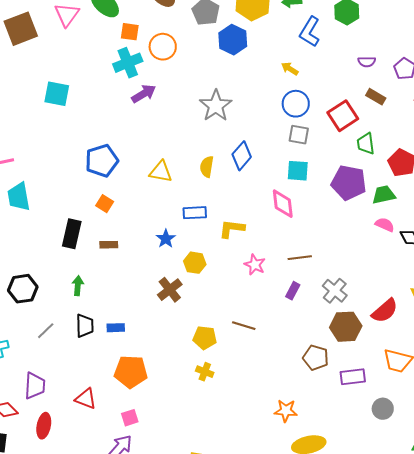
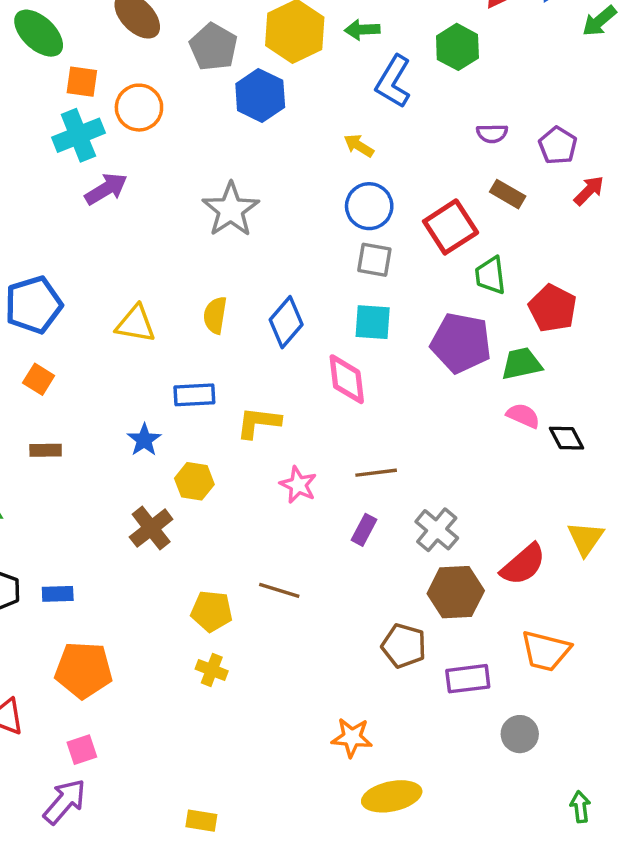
blue diamond: (242, 156) -> (286, 322), moved

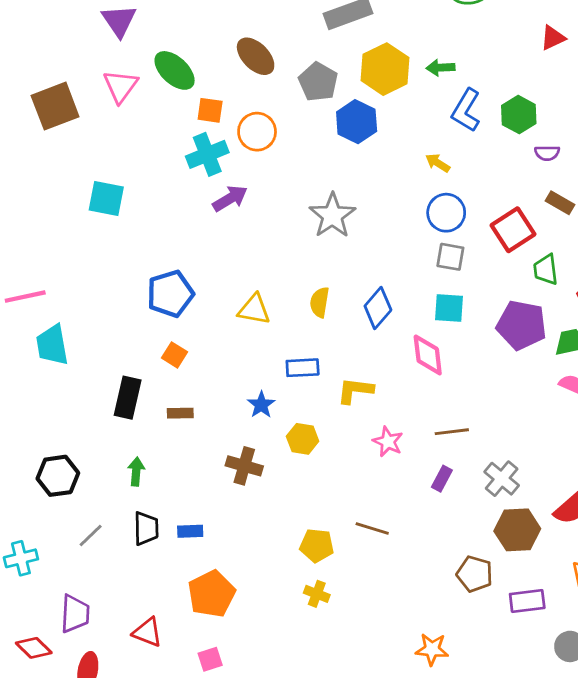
green hexagon: (457, 47) -> (519, 115), moved
brown cross: (151, 528) -> (244, 466), moved, turned -36
orange pentagon: (84, 670) -> (212, 594), turned -30

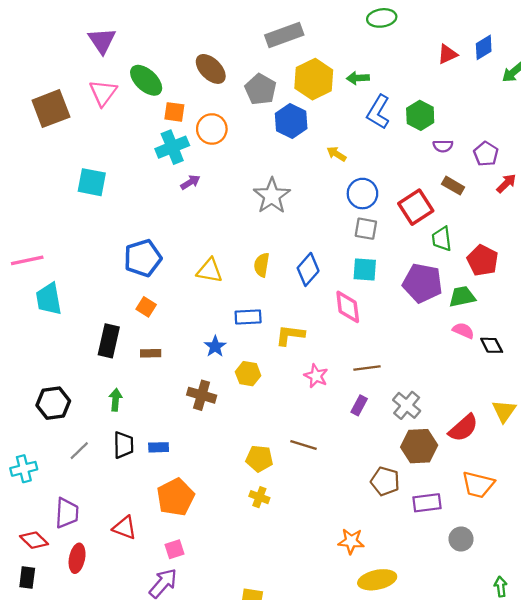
yellow arrow: (438, 163) -> (336, 154), moved
purple arrow: (230, 198) -> (190, 182), size x0.7

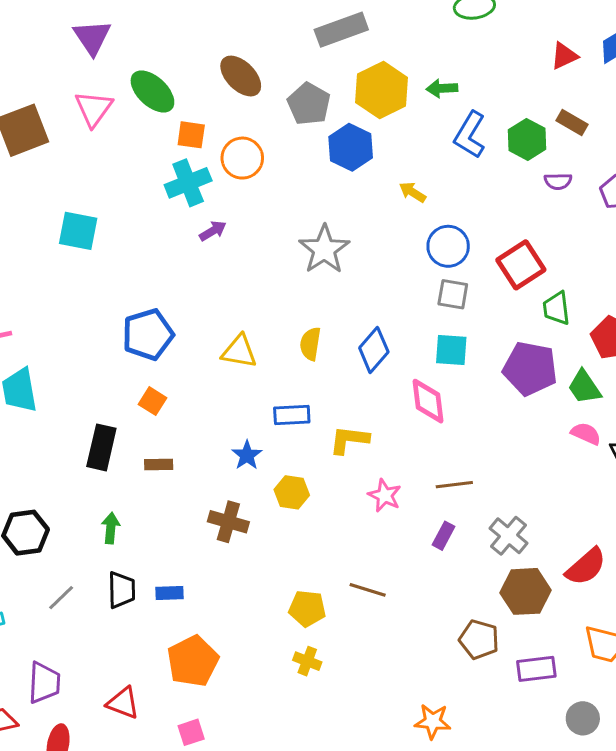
brown rectangle: (453, 186) -> (572, 122), moved
green trapezoid: (462, 297) -> (584, 387), turned -112

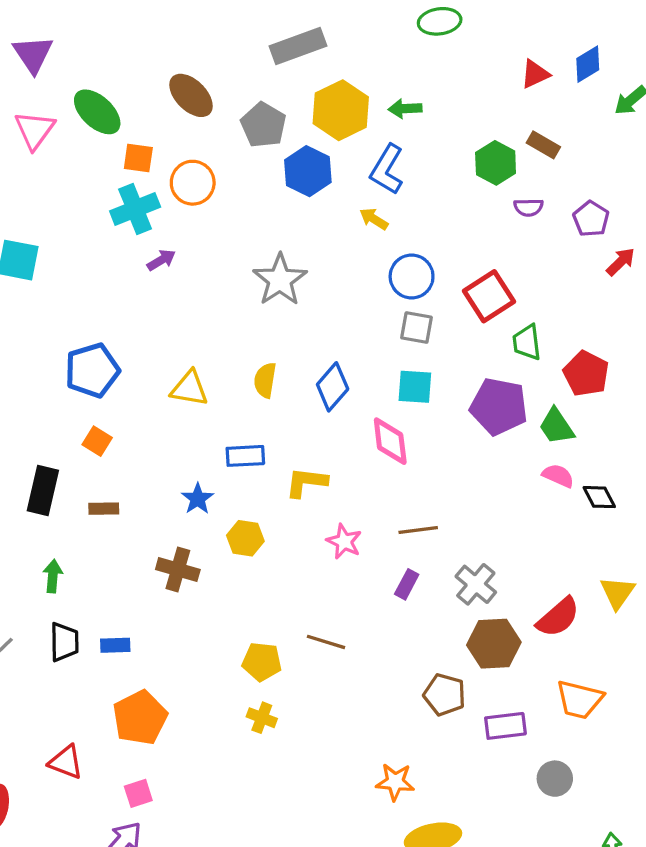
blue L-shape: (470, 135) -> (387, 169), moved

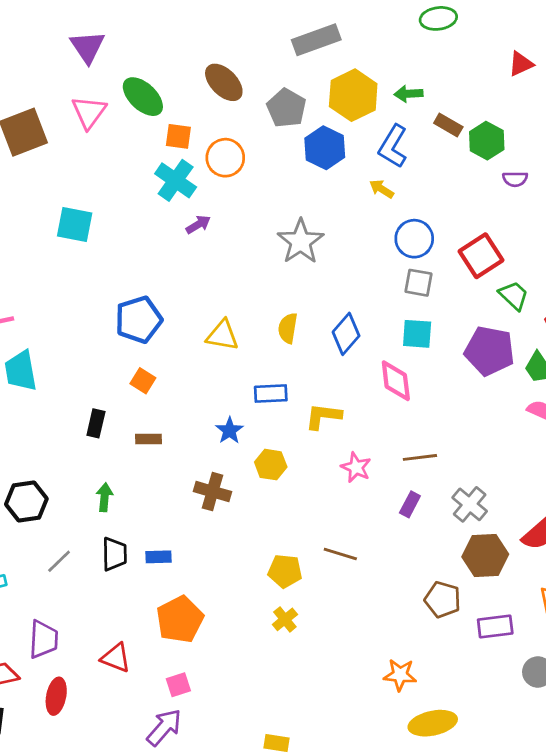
brown rectangle: (543, 145) -> (448, 125), moved
cyan cross: (135, 209) -> (176, 180), turned -33
green trapezoid: (527, 342) -> (514, 295), turned 140
black rectangle: (43, 491) -> (96, 423), size x0.7
yellow cross: (262, 718) -> (285, 619), turned 30

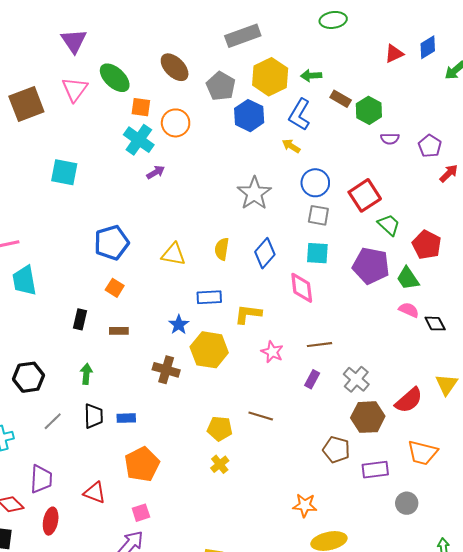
gray star: (301, 242) -> (254, 193), moved
yellow hexagon: (271, 465) -> (209, 350), size x1.6

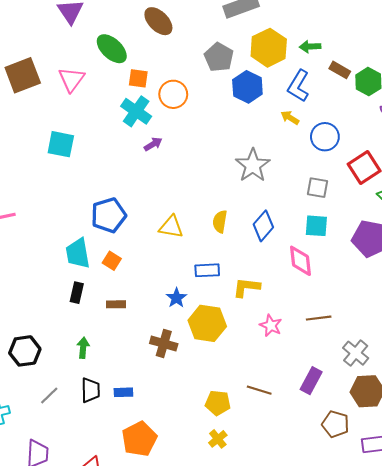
brown ellipse: (175, 67) -> (158, 21), moved
pink triangle: (75, 89) -> (71, 79), moved
blue circle: (315, 183) -> (325, 137), moved
cyan trapezoid: (24, 280) -> (78, 253), moved
purple rectangle: (312, 379) -> (311, 381), moved, size x1.4

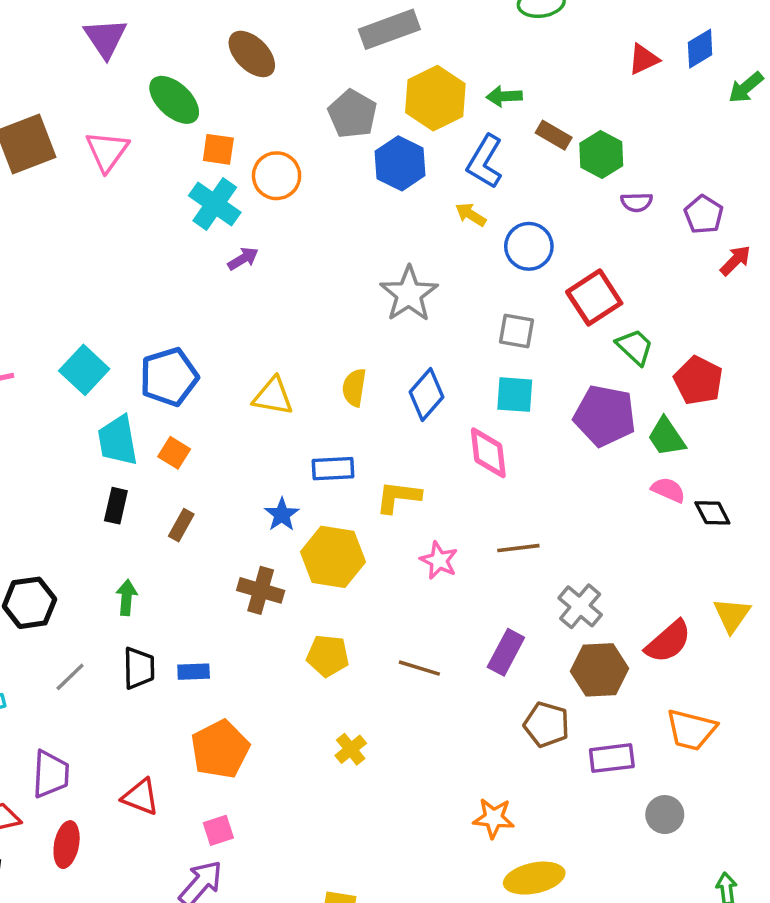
cyan square: (61, 144) -> (84, 370), moved, turned 32
brown rectangle: (116, 304) -> (181, 525), turned -60
yellow pentagon: (218, 403) -> (328, 656), moved

